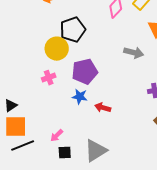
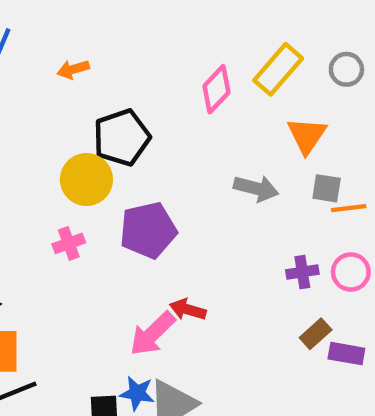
blue star: (80, 97) -> (137, 393), moved
pink arrow: (57, 136) -> (153, 334), moved, size x1.6

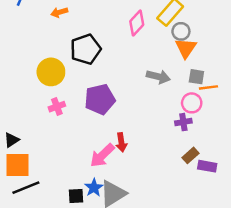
gray circle: (346, 69) -> (181, 31), moved
yellow circle: (86, 179) -> (51, 72), moved
pink circle: (351, 272) -> (192, 103), moved
red arrow: (188, 309) -> (121, 142), turned -114
blue star: (137, 393) -> (94, 188), turned 30

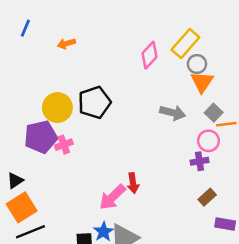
black pentagon: (86, 49) -> (95, 102), moved
gray square: (196, 77) -> (214, 113), turned 35
purple pentagon: (100, 99) -> (41, 137), moved
orange square: (18, 165) -> (22, 207), turned -32
purple rectangle: (207, 166) -> (225, 224), moved

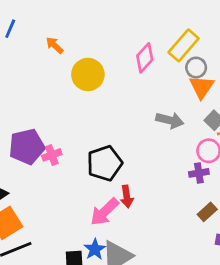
orange arrow: (66, 44) -> (55, 45), turned 60
black pentagon: (95, 102) -> (105, 163), moved
yellow circle: (57, 108) -> (88, 74), moved

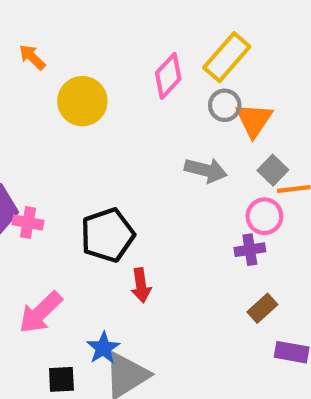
gray circle: (196, 68) -> (225, 105), moved
pink cross: (52, 155) -> (28, 222), turned 30
pink arrow: (105, 212) -> (41, 312), moved
blue star: (95, 249) -> (103, 348), moved

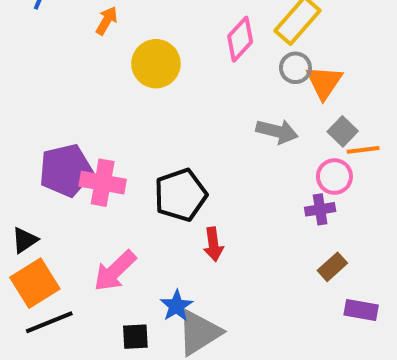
orange arrow: (32, 57) -> (107, 21), turned 76
pink cross: (28, 222) -> (103, 183), size x1.5

